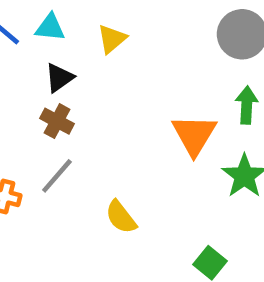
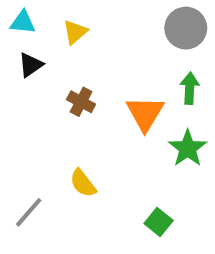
brown cross: (57, 121) -> (81, 102), moved
gray line: (57, 176) -> (29, 212), moved

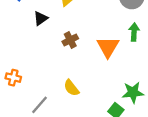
brown cross: (81, 102) -> (70, 40), turned 35
green star: (188, 148) -> (133, 92), moved, turned 30

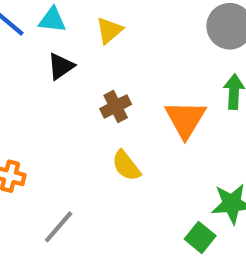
yellow semicircle: (71, 88) -> (126, 166), moved

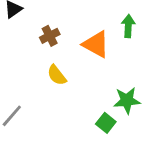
orange triangle: (185, 119) -> (96, 44), turned -32

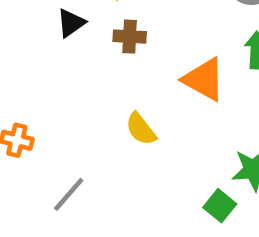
brown cross: (50, 36) -> (130, 37), moved, turned 30

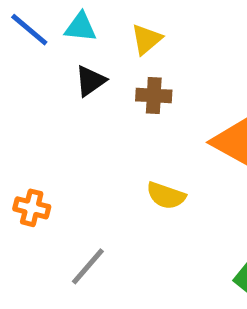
yellow semicircle: (141, 129) -> (166, 196), turned -33

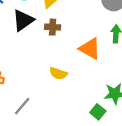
black triangle: (90, 81) -> (23, 20), size x1.5

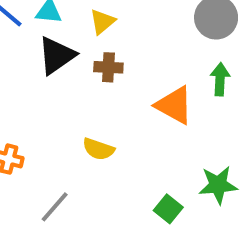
yellow semicircle: (58, 73) -> (98, 149), moved
green square: (98, 112) -> (168, 209), moved

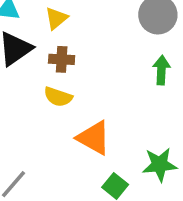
orange triangle: (174, 105) -> (94, 138), moved
yellow semicircle: (98, 149) -> (58, 97), moved

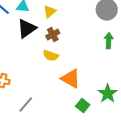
brown cross: (62, 59) -> (53, 35), turned -32
green star: (160, 165) -> (108, 94), turned -30

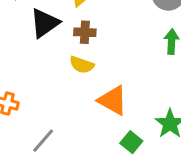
brown cross: (53, 35) -> (85, 32), turned 32

